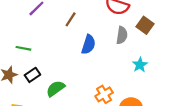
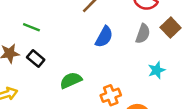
black rectangle: (32, 75) -> (36, 59), turned 64
green semicircle: (55, 89) -> (71, 80), moved

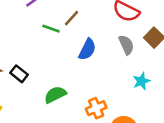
green line: (31, 27) -> (51, 29), moved
gray semicircle: (143, 34) -> (126, 45), turned -42

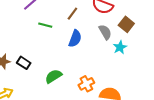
brown line: (71, 18) -> (72, 14), moved
cyan star: (141, 81) -> (120, 47), moved

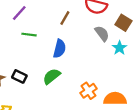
green line: (45, 25) -> (29, 35), moved
blue semicircle: (75, 39) -> (59, 49), moved
green semicircle: (53, 76) -> (52, 76), moved

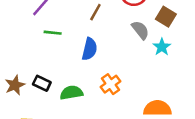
green semicircle: (52, 76) -> (71, 93), moved, turned 30
orange cross: (89, 91) -> (111, 84), moved

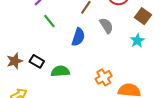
gray semicircle: (140, 30) -> (106, 26), moved
green line: (53, 33) -> (49, 21), turned 40
orange cross: (111, 84) -> (104, 77), moved

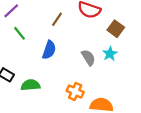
gray semicircle: (106, 26) -> (88, 58), moved
orange cross: (104, 77) -> (75, 91), turned -35

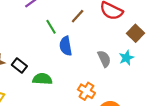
green line: (19, 33) -> (51, 27), moved
blue semicircle: (49, 50) -> (66, 46), turned 144

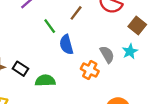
orange cross: (86, 91) -> (90, 70), moved

